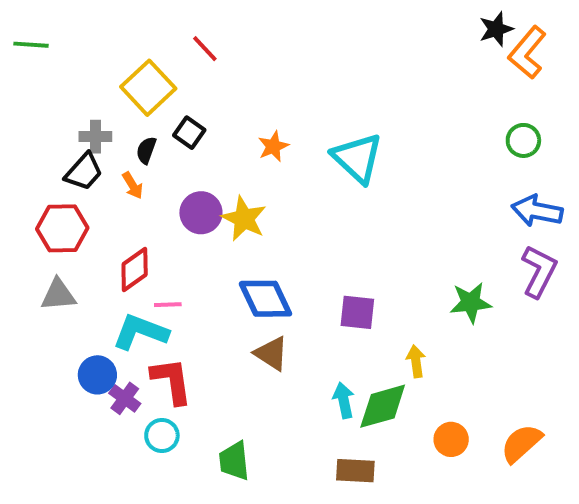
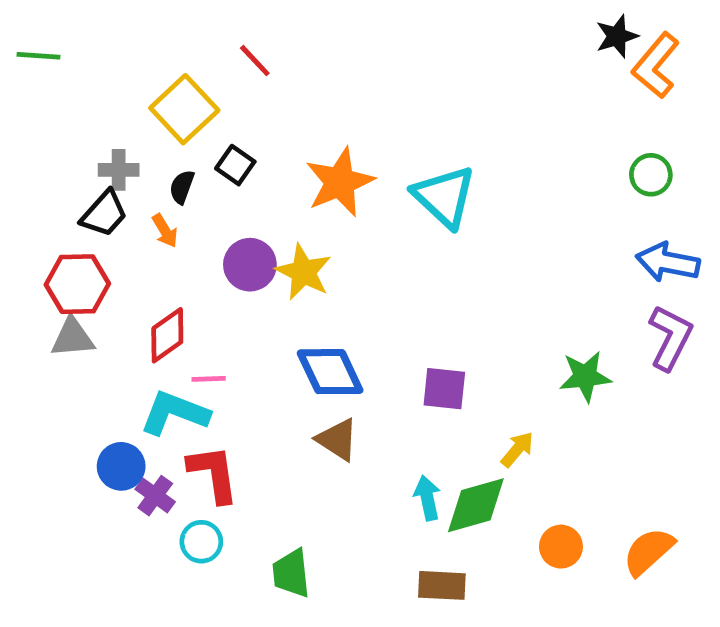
orange star: (273, 146) -> (340, 182), size x1.8
gray triangle: (58, 295) -> (73, 338), moved
yellow arrow: (416, 361) -> (517, 449), turned 48

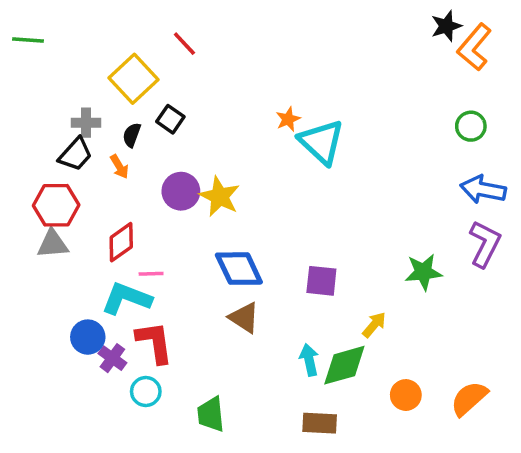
orange star: (340, 182) -> (288, 119), moved, size x0.5

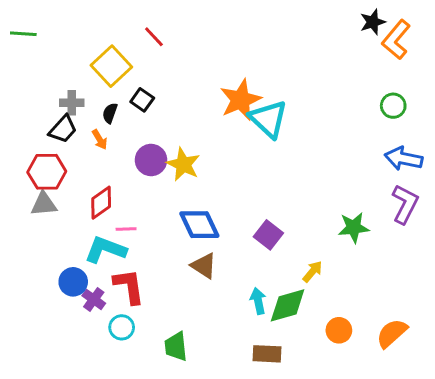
orange star: (288, 119) -> (241, 100), size x2.0
purple square: (321, 281) -> (268, 235), turned 32

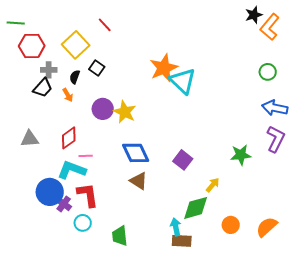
red hexagon: (47, 172) -> (32, 46), moved
blue circle: (73, 282) -> (50, 192), size x1.4
cyan arrow: (258, 301) -> (176, 227), moved

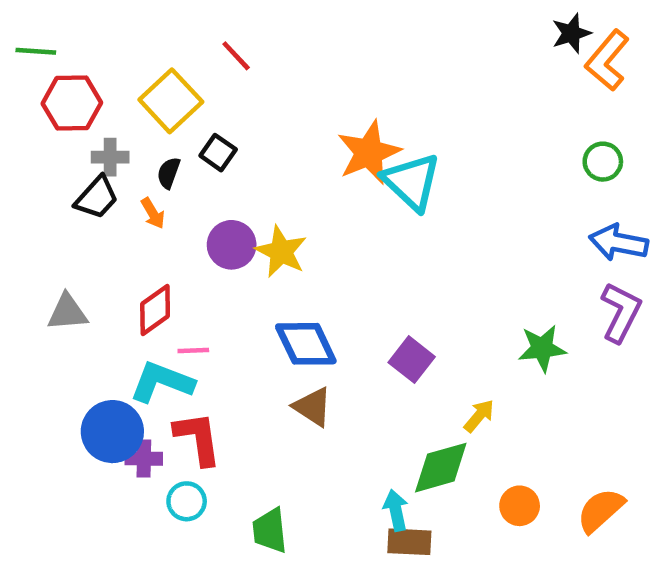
purple cross: (64, 204) -> (144, 459), turned -35

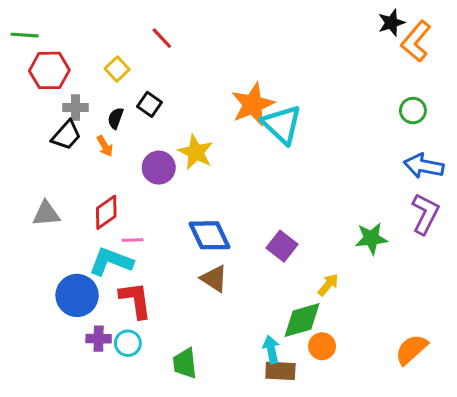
yellow square: (171, 101) -> (117, 69), size x0.6
yellow star: (281, 252) -> (196, 152), moved
purple cross: (144, 459) -> (99, 339), moved
orange circle: (520, 506) -> (322, 346), moved

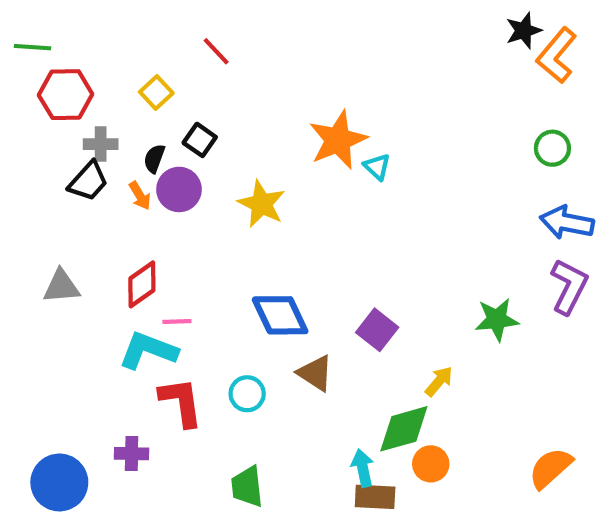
cyan triangle: (282, 124) -> (377, 167), size x0.5
purple circle: (159, 168) -> (179, 189), moved
brown triangle: (214, 278) -> (315, 373), moved
blue circle: (77, 295) -> (59, 482), moved
cyan circle: (128, 343) -> (247, 394), moved

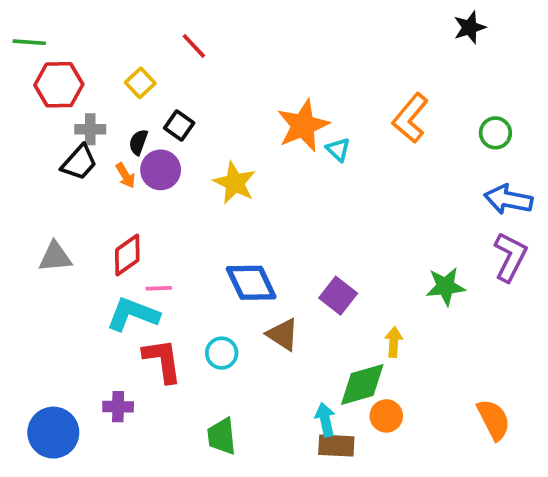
orange L-shape: (557, 55) -> (410, 118), moved
yellow arrow: (439, 381) -> (394, 342), turned -36
orange semicircle: (550, 468) -> (494, 420), turned 105

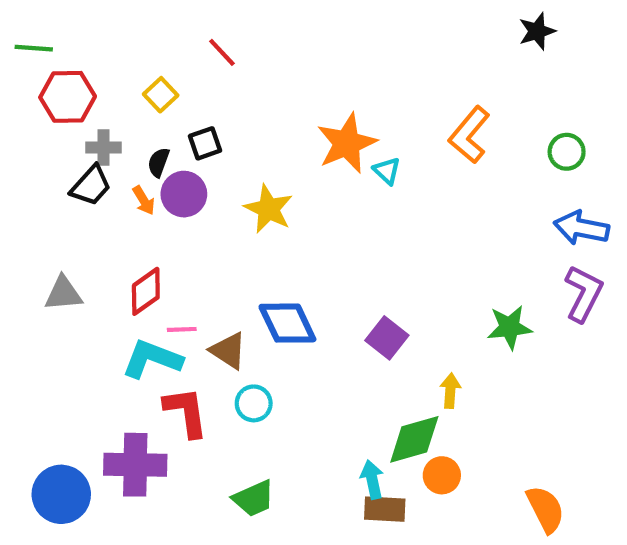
black square: (179, 125) -> (205, 143), turned 36
brown triangle: (283, 335) -> (228, 351), moved
purple cross: (118, 407) -> (135, 465), size x1.8
orange semicircle: (494, 420) -> (545, 509), moved
green trapezoid: (222, 436) -> (254, 499), turned -108

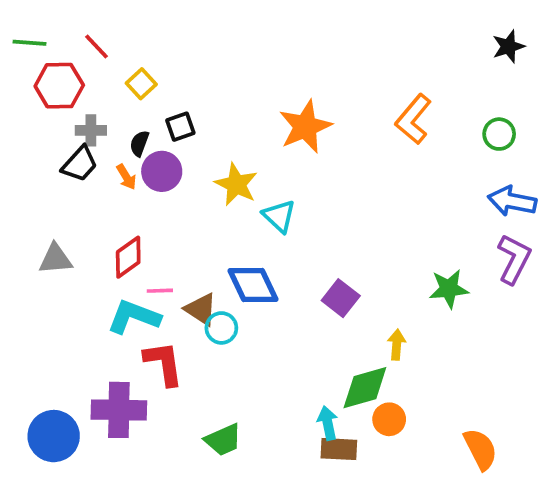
black star: (537, 31) -> (508, 46), moved
red line: (222, 52) -> (97, 46), moved
cyan triangle: (387, 171) -> (279, 216), moved, size x1.4
cyan circle: (254, 403) -> (221, 328), moved

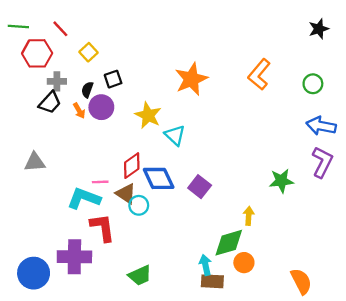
red diamond: (128, 257) -> (132, 166), moved
purple square: (341, 298) -> (200, 187), moved

